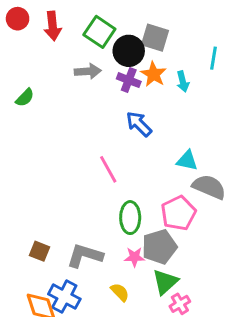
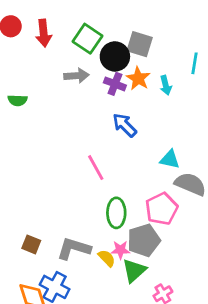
green semicircle: (25, 98) -> (18, 100), turned 48
green triangle: (165, 282) -> (134, 270), moved
yellow semicircle: (120, 292) -> (107, 258), moved

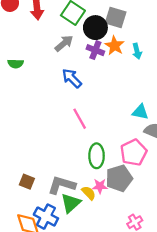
gray arrow: (77, 76) -> (64, 43), turned -36
blue arrow: (125, 125) -> (72, 78), moved
green triangle: (134, 270) -> (71, 203), moved

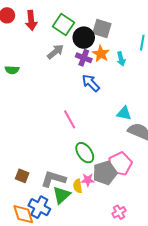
blue arrow: (72, 78) -> (91, 83), moved
pink pentagon: (134, 152) -> (120, 164), moved
green ellipse: (97, 156) -> (85, 153), turned -35
yellow semicircle: (89, 193) -> (78, 186), turned -144

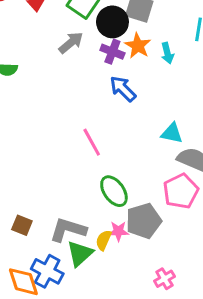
pink pentagon: (120, 164) -> (181, 191), moved
yellow semicircle: (78, 186) -> (104, 240), turned 32

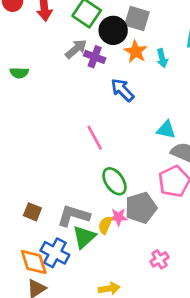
purple cross: (112, 52) -> (95, 57), moved

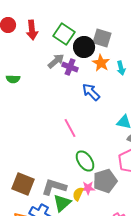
brown square: (32, 212) -> (23, 184), size x1.6

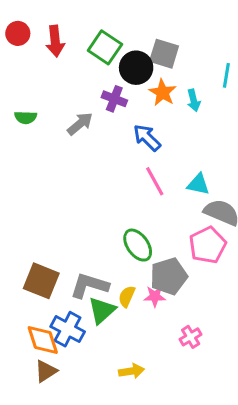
gray arrow: (56, 61) -> (80, 124), moved
pink line: (70, 128) -> (155, 181), moved
pink star: (88, 188) -> (155, 296), moved

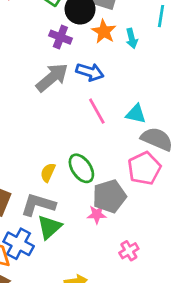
gray arrow: (80, 124) -> (52, 78), moved, size x1.4
blue arrow: (147, 138) -> (90, 72), turned 152
yellow semicircle: (127, 296) -> (48, 173), moved

